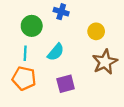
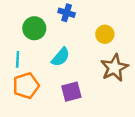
cyan line: (25, 53) -> (18, 59), moved
orange pentagon: (24, 78) -> (26, 86), turned -30

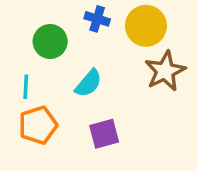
yellow circle: (105, 34) -> (146, 26), moved, size x1.5
brown star: (114, 68) -> (165, 71), moved

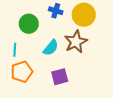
brown star: (165, 71) -> (76, 42), moved

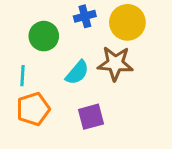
blue cross: (56, 11) -> (85, 16), turned -32
brown star: (76, 42) -> (115, 63), turned 30

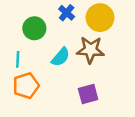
blue cross: (85, 16) -> (67, 13), turned -35
purple square: (91, 117) -> (88, 94), moved

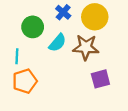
cyan semicircle: (61, 57) -> (57, 43), moved
purple square: (88, 94) -> (100, 79), moved

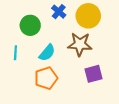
cyan semicircle: (57, 43) -> (47, 53), moved
orange pentagon: (25, 81) -> (46, 78), moved

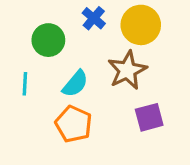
brown star: (80, 44) -> (127, 70), turned -30
orange pentagon: (46, 78) -> (74, 124), turned -30

